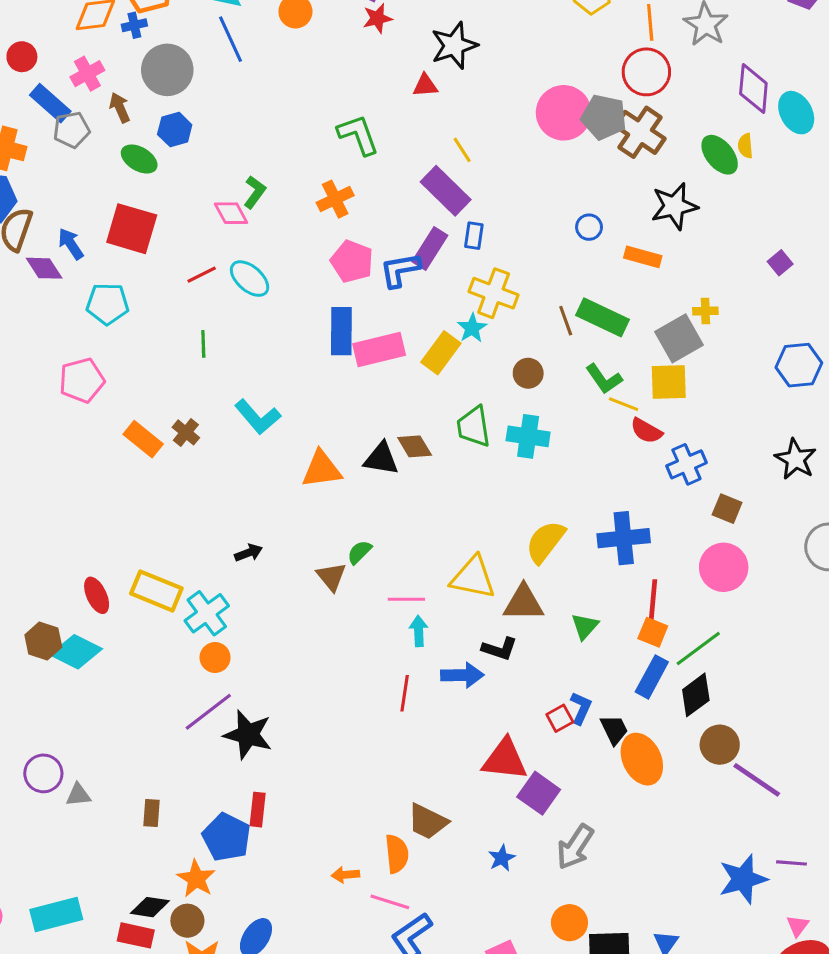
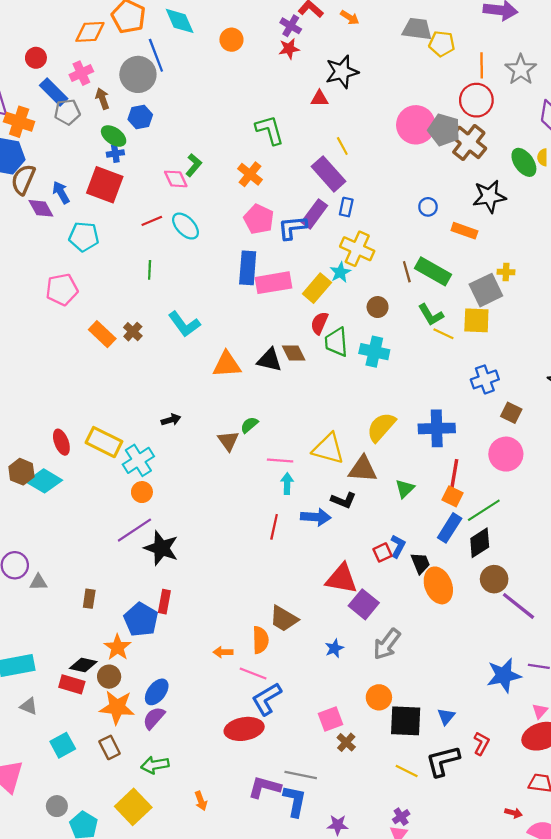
blue cross: (134, 25) -> (115, 153), moved
blue line: (231, 39) -> (156, 55), moved
orange cross: (335, 199) -> (250, 174), turned -30
red semicircle: (646, 431) -> (319, 323), moved, turned 80

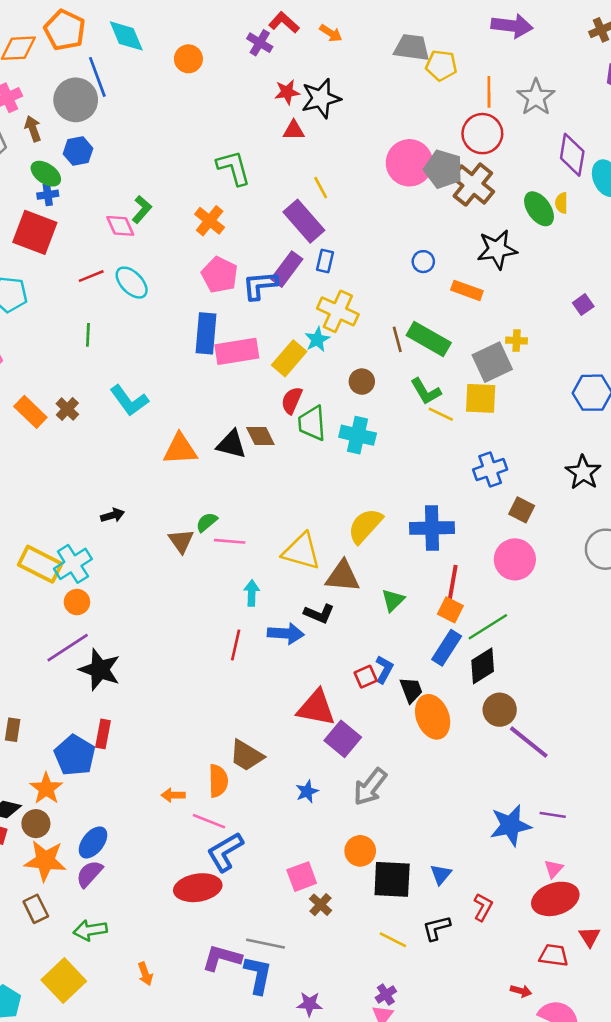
red star: (289, 49) -> (287, 92), moved
yellow rectangle: (104, 442) -> (40, 564), moved
pink line: (280, 461) -> (230, 541), moved
black L-shape: (443, 761) -> (436, 928), size x0.7

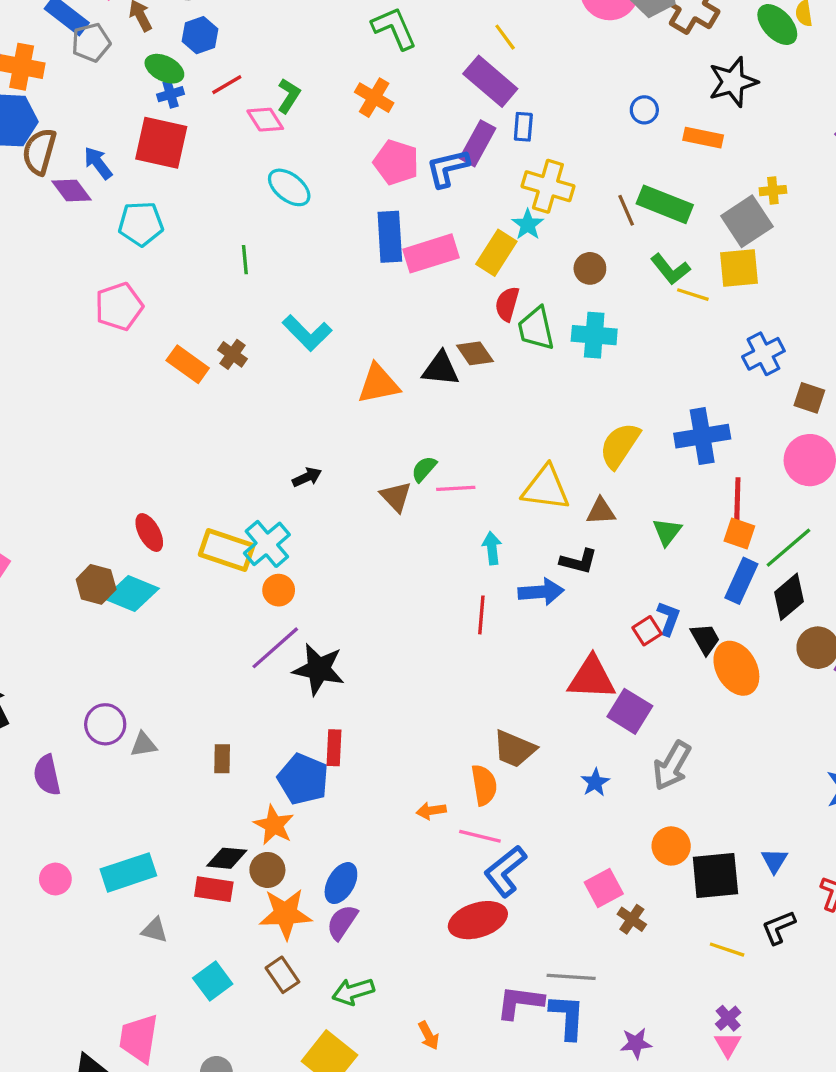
red line: (91, 276) -> (227, 85), moved
brown triangle: (343, 576) -> (601, 511), size x0.7

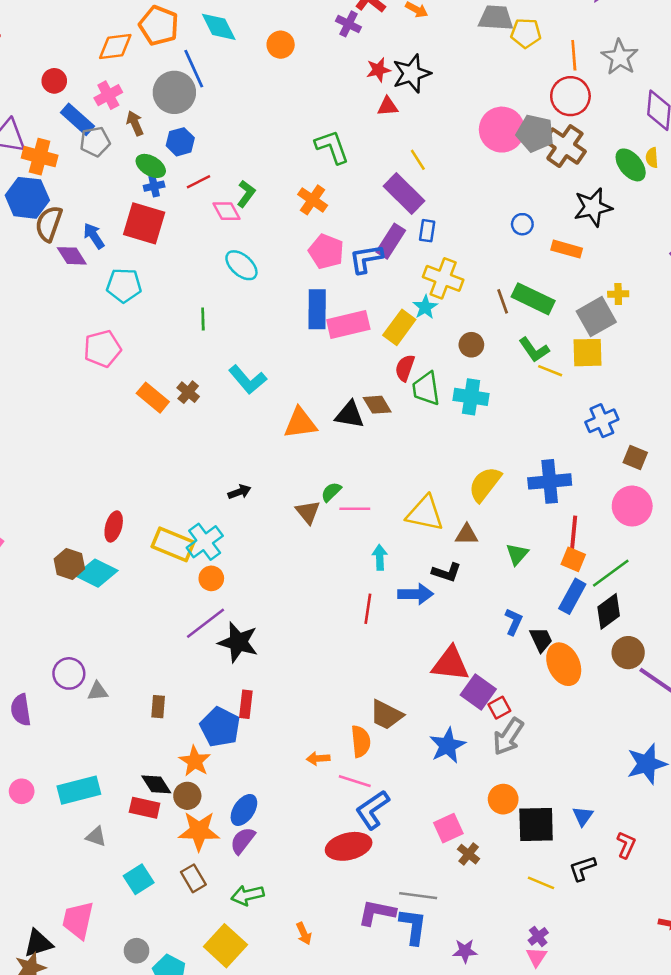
red ellipse: (149, 533) -> (114, 526), turned 40
red square: (647, 631) -> (499, 708), moved
blue star: (595, 782) -> (447, 745), size x1.6
black diamond: (227, 858) -> (156, 784), turned 48

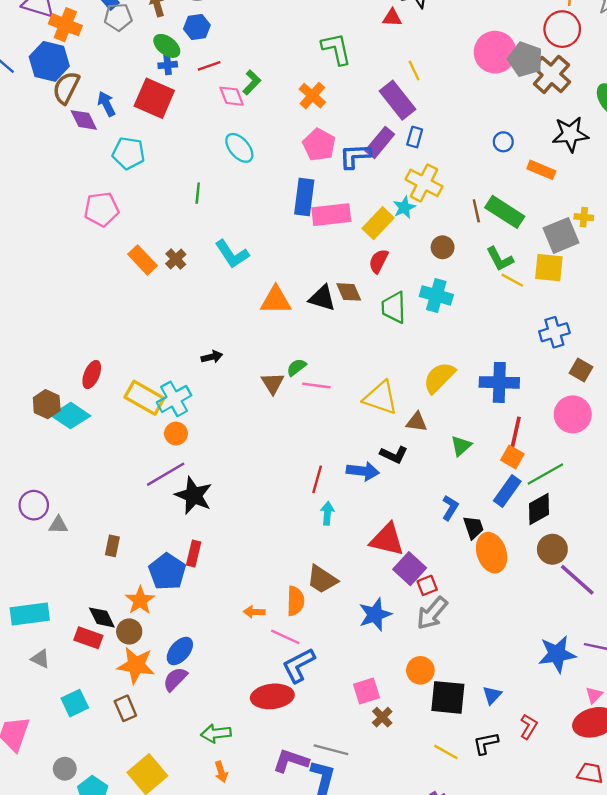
green trapezoid: (426, 389) -> (394, 307), moved
cyan arrow: (380, 557) -> (327, 513), moved
green arrow: (247, 895) -> (216, 733), moved

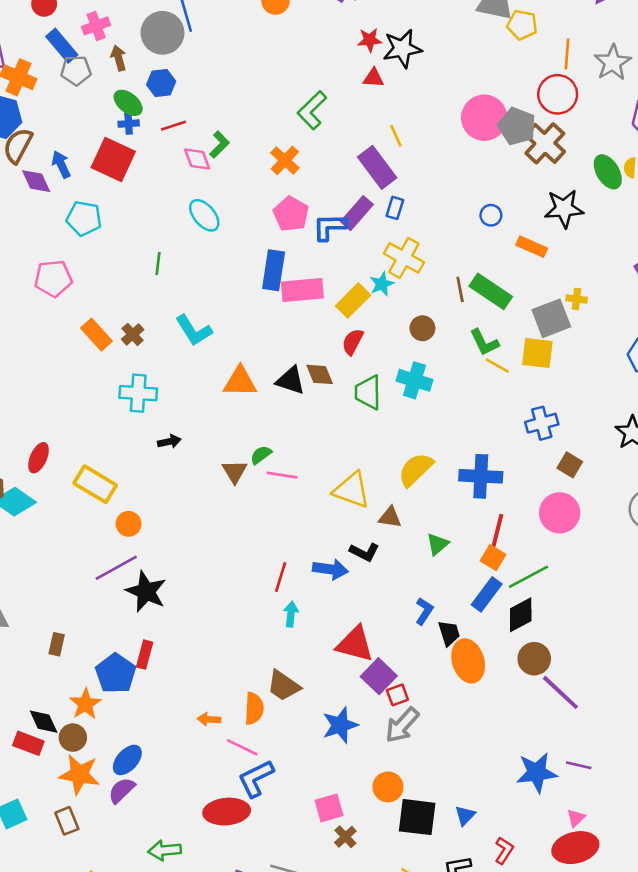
green L-shape: (336, 49) -> (312, 110), turned -123
cyan cross: (174, 399) -> (138, 393), moved, turned 32

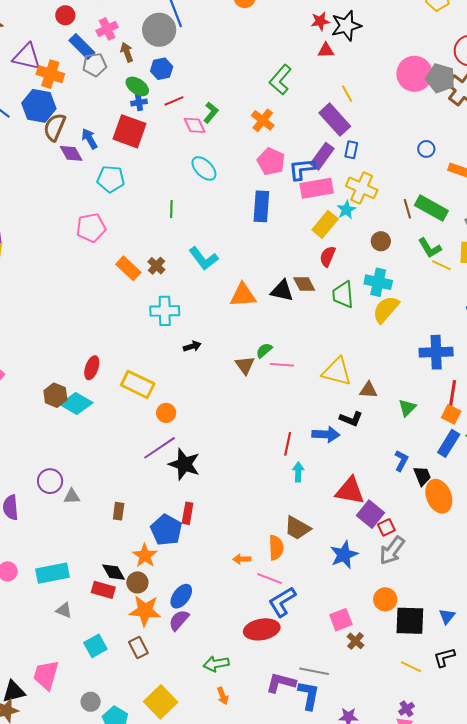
pink rectangle: (302, 290) -> (317, 188), moved
yellow semicircle: (416, 470) -> (386, 309), moved

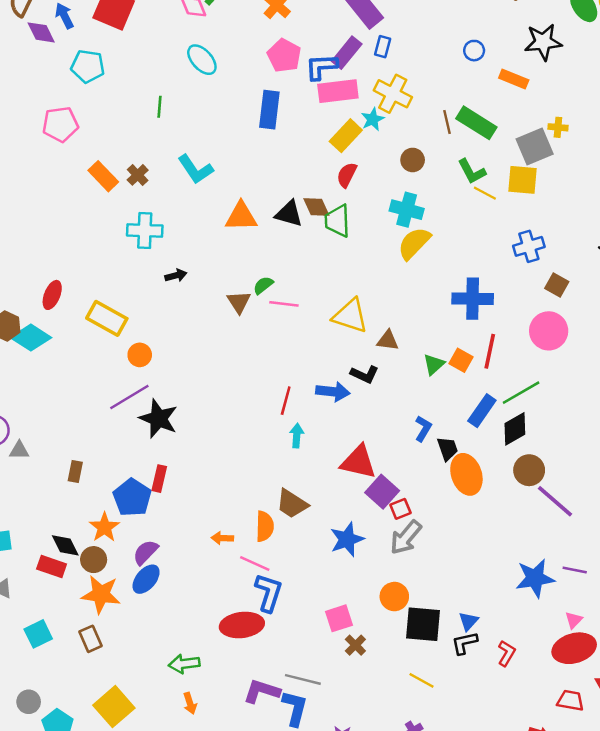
green trapezoid: (343, 295) -> (337, 221), moved
orange square: (451, 414) -> (461, 360), moved
blue L-shape: (282, 602) -> (269, 593), turned 136
purple semicircle: (179, 620) -> (145, 552), moved
black L-shape: (444, 657) -> (464, 643), moved

